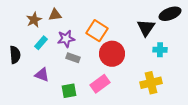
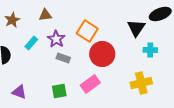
brown star: (34, 20) -> (12, 20), moved
purple star: (66, 39) -> (56, 39), turned -30
purple triangle: (42, 75) -> (19, 92), moved

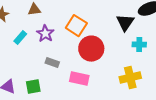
gray rectangle: (63, 58) -> (52, 63), moved
pink rectangle: (90, 84) -> (79, 79), turned 48
green square: (59, 91) -> (33, 87), moved

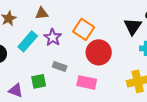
cyan rectangle: (20, 38) -> (28, 41), size x1.5
green square: (33, 87) -> (39, 81), moved

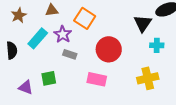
orange square: (84, 29) -> (85, 18), moved
gray rectangle: (60, 66) -> (70, 54), moved

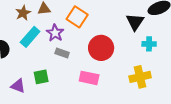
brown star: (19, 15) -> (23, 13), moved

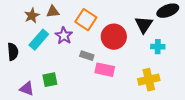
red circle: (101, 48) -> (114, 37), moved
gray rectangle: (62, 53) -> (87, 56), moved
pink rectangle: (89, 78) -> (105, 70), moved

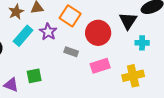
pink rectangle: (105, 70) -> (100, 66), moved, turned -30

